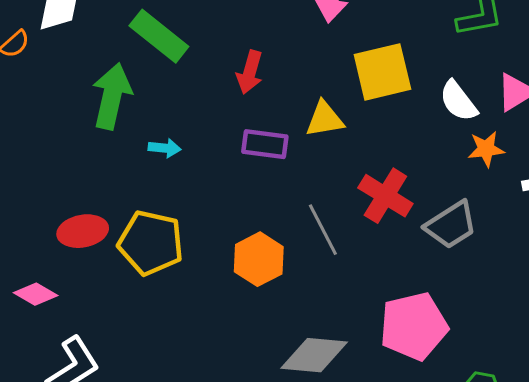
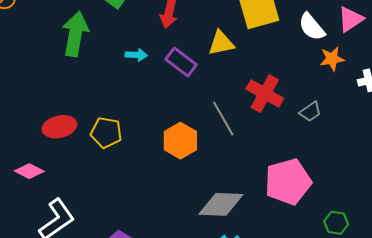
purple rectangle: (265, 144) -> (181, 62), turned 32
cyan arrow: (165, 148) -> (136, 55), moved
gray trapezoid: (451, 225) -> (310, 112), size x0.6
yellow pentagon: (151, 243) -> (106, 133), size x0.7

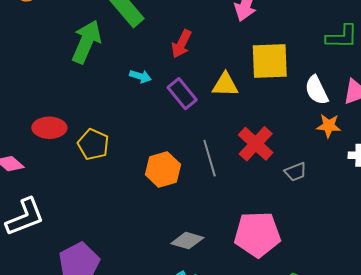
gray diamond: (221, 204) -> (187, 241), size x0.7

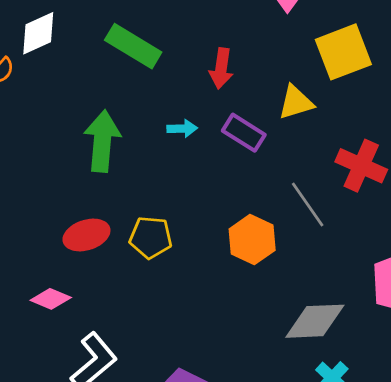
green arrow: (86, 42) -> (102, 141), moved
gray diamond: (187, 241) -> (315, 321), size x1.4

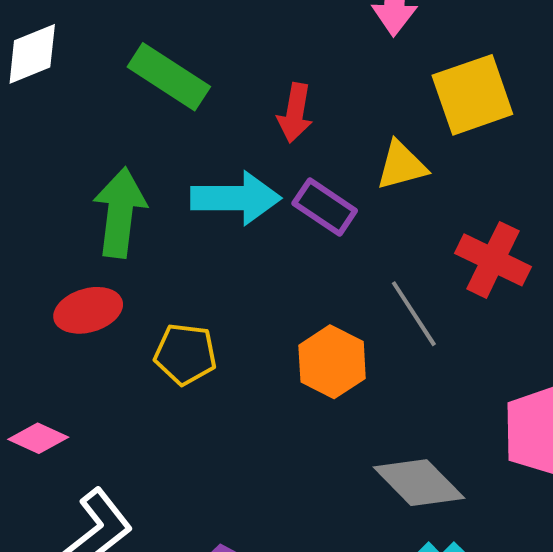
cyan arrow: (182, 129) -> (236, 198), size x2.0
red ellipse: (86, 235) -> (88, 310), moved
gray diamond: (315, 321) -> (419, 483), turned 46

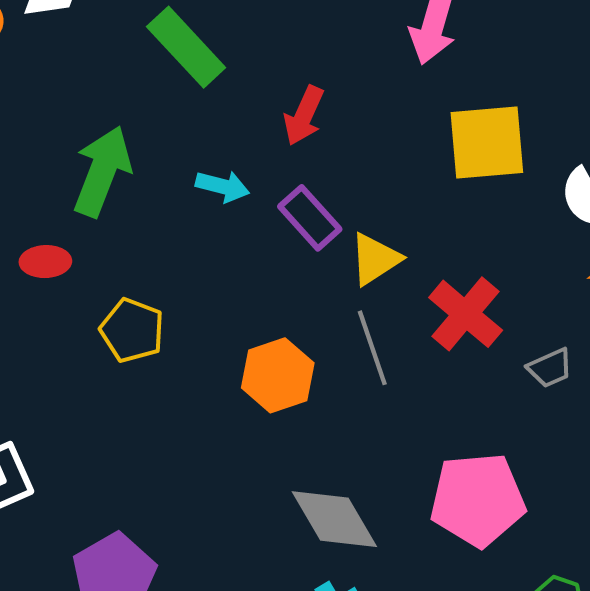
yellow triangle: (401, 166) -> (375, 259), moved, turned -32
cyan arrow: (236, 198) -> (223, 186), size x0.6
red ellipse: (88, 310) -> (45, 262), size x0.7

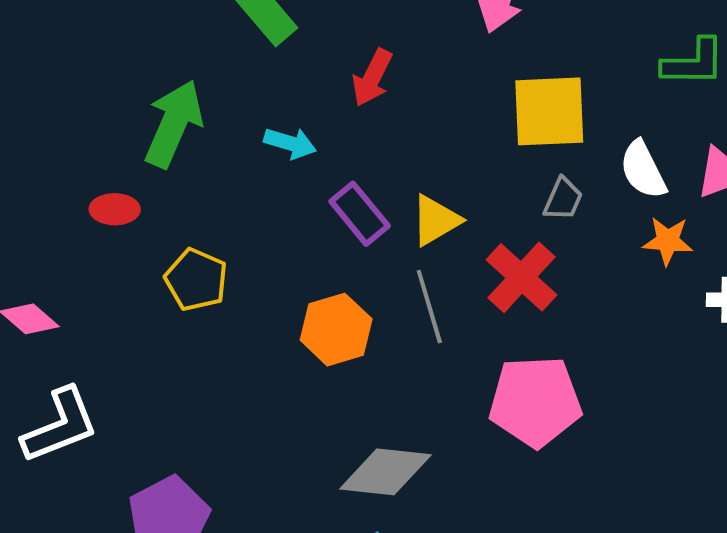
purple rectangle: (310, 218) -> (360, 214), moved
gray trapezoid: (550, 368) -> (563, 199), moved, turned -45
pink pentagon: (478, 500) -> (535, 401), moved
gray diamond: (334, 519) -> (385, 472), turned -56

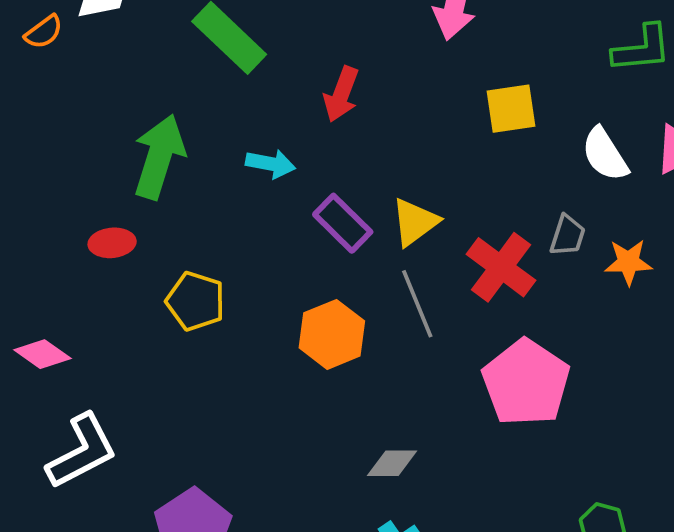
yellow square: (549, 111) -> (511, 109), size x0.7
gray trapezoid: (563, 199) -> (567, 235), moved
orange star: (668, 241) -> (628, 262), moved
pink pentagon: (535, 401) -> (526, 383), turned -30
gray diamond: (385, 472) -> (392, 463), size x0.6

